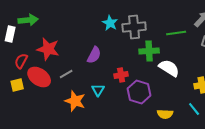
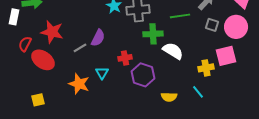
gray line: (66, 74) -> (80, 48), moved
yellow square: (17, 85) -> (38, 100), moved

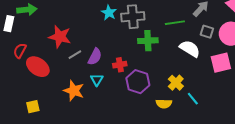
red star: (52, 32) -> (60, 37), moved
purple semicircle: (98, 38) -> (95, 57), moved
white semicircle: (173, 51) -> (190, 49), moved
yellow cross: (206, 68) -> (176, 83), moved, turned -35

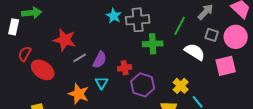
green line: (175, 23) -> (180, 26), turned -54

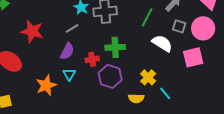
green cross: (153, 44) -> (115, 47), moved
gray line: (80, 58) -> (72, 28), moved
orange star: (79, 94) -> (46, 85), turned 30

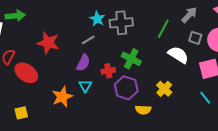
green cross: (115, 47) -> (131, 59), turned 30
cyan line: (165, 93) -> (205, 98), moved
yellow semicircle: (136, 98) -> (143, 110), moved

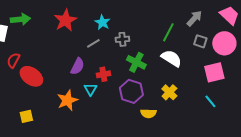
gray cross: (121, 23) -> (122, 39), moved, size x0.6
red star: (48, 43) -> (65, 20), moved, turned 30
white semicircle: (178, 55) -> (171, 58), moved
purple semicircle: (83, 63) -> (77, 66), moved
red cross: (108, 71) -> (103, 74), moved

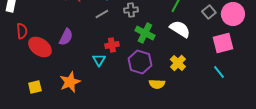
gray square: (200, 41) -> (209, 12), turned 32
red semicircle: (13, 60) -> (22, 31), turned 147
purple semicircle: (77, 66) -> (66, 37), moved
orange star: (67, 100) -> (70, 82), moved

